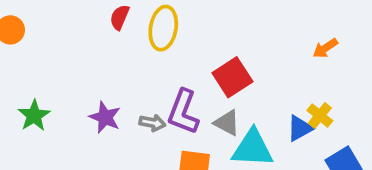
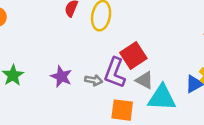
red square: (232, 77) -> (133, 55), moved

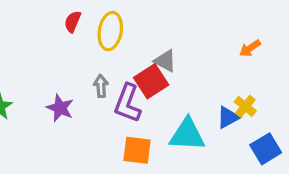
gray arrow: (94, 80) -> (101, 86), moved, turned -105
gray triangle: (145, 80) -> (165, 61), moved

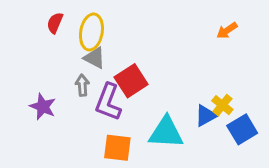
orange arrow: (250, 48) -> (227, 30), moved
gray triangle: (165, 61) -> (95, 58), moved
blue square: (266, 149) -> (242, 129), moved

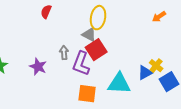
yellow ellipse: (91, 32) -> (98, 18), moved
gray triangle: (95, 58) -> (89, 35), moved

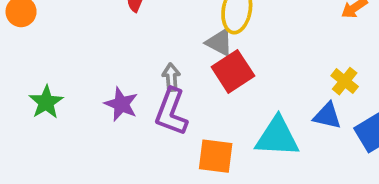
purple L-shape: (81, 64) -> (171, 112), moved
yellow cross: (156, 66) -> (345, 81), moved
blue triangle: (145, 73) -> (327, 116), turned 42

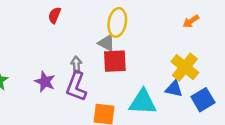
red square: (233, 71) -> (115, 61), turned 30
yellow cross: (345, 81) -> (185, 67), size x1.6

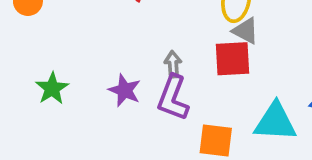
gray triangle: (106, 43) -> (245, 31), moved

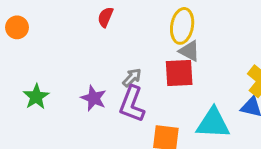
gray arrow: (173, 64) -> (132, 77), turned 48

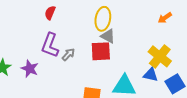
purple star: (94, 98) -> (30, 69), moved
purple L-shape: (132, 104) -> (50, 45), moved

